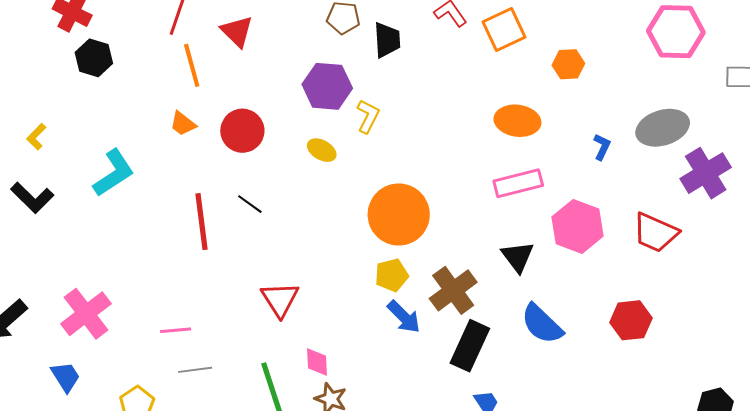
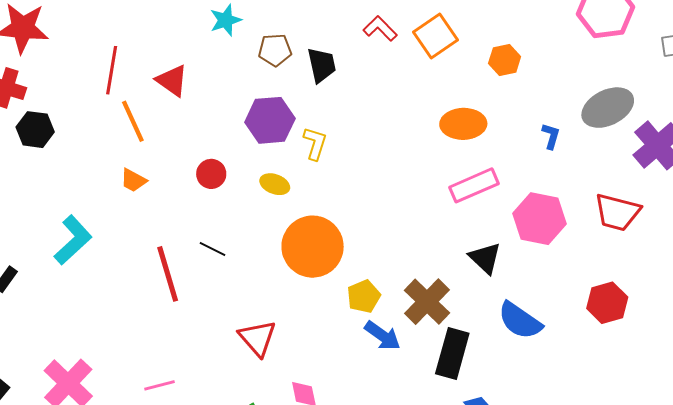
red circle: (242, 131) -> (211, 174), moved, size x0.7
orange circle: (399, 215) -> (313, 247), moved

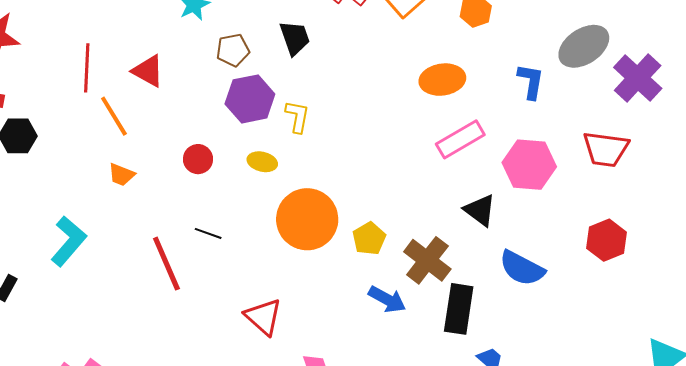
brown pentagon: (275, 50) -> (233, 50), moved
blue L-shape: (551, 136) -> (531, 81), size x1.4
yellow pentagon: (364, 296) -> (369, 238), moved

